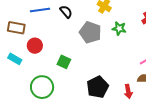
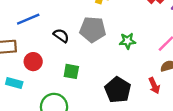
black semicircle: (66, 12) -> (61, 36), moved
green star: (119, 28) -> (128, 41), moved

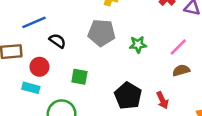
black semicircle: (61, 36) -> (57, 41), moved
cyan rectangle: (14, 83) -> (31, 88), moved
red arrow: (154, 86) -> (162, 100), moved

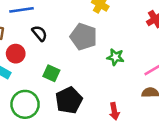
black pentagon: (128, 96) -> (69, 100), moved
red arrow: (162, 100) -> (114, 111), moved

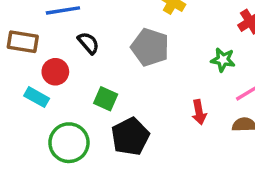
green star: (115, 57) -> (223, 60), moved
red arrow: (114, 111) -> (199, 112), moved

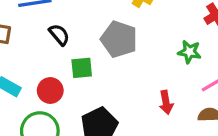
red circle: (55, 72) -> (50, 90), moved
green square: (106, 99) -> (82, 68), moved, turned -30

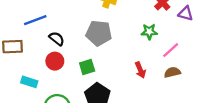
green square: (82, 68) -> (87, 67), moved
red circle: (50, 90) -> (55, 61), moved

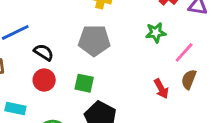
green square: (87, 67) -> (84, 83), turned 35
red arrow: (140, 70) -> (161, 89), moved
brown semicircle: (172, 72) -> (189, 79), turned -49

